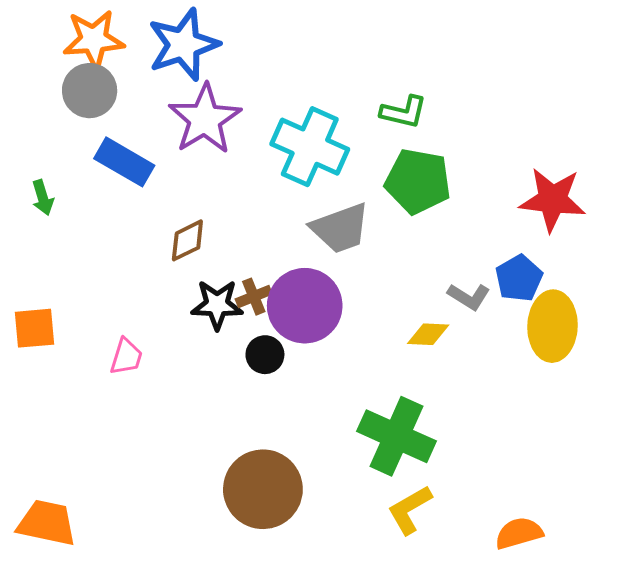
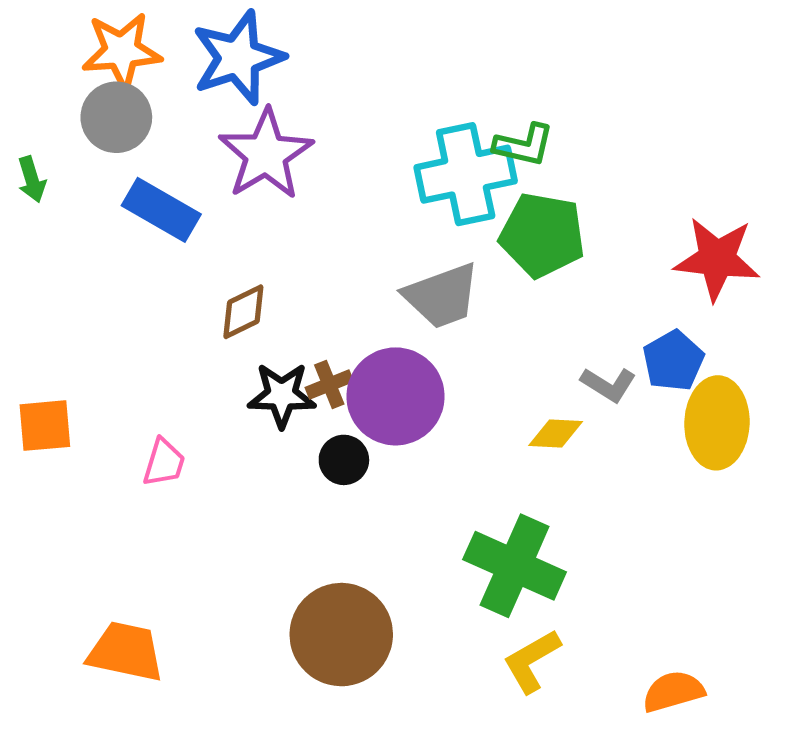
cyan cross: (310, 147) -> (466, 174), moved, turned -36
green arrow: (43, 198) -> (32, 179), moved
orange trapezoid: (47, 523) -> (126, 652), moved

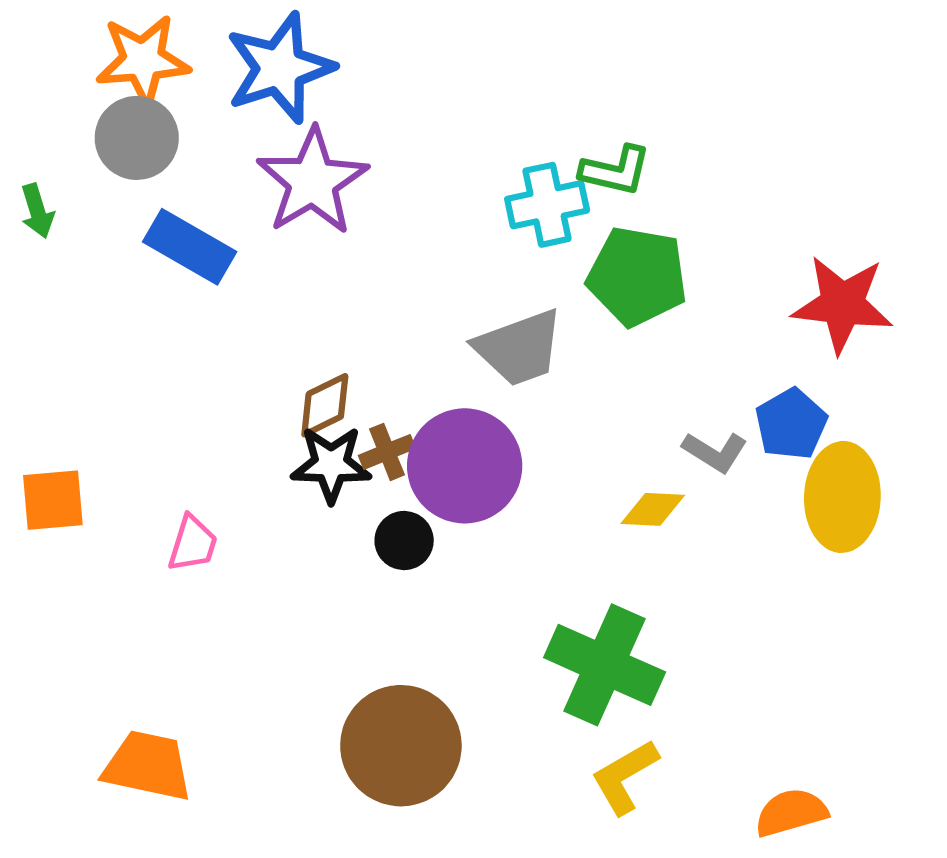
cyan cross: (466, 174) -> (547, 205), size x0.7
brown diamond: (243, 312) -> (325, 405), moved

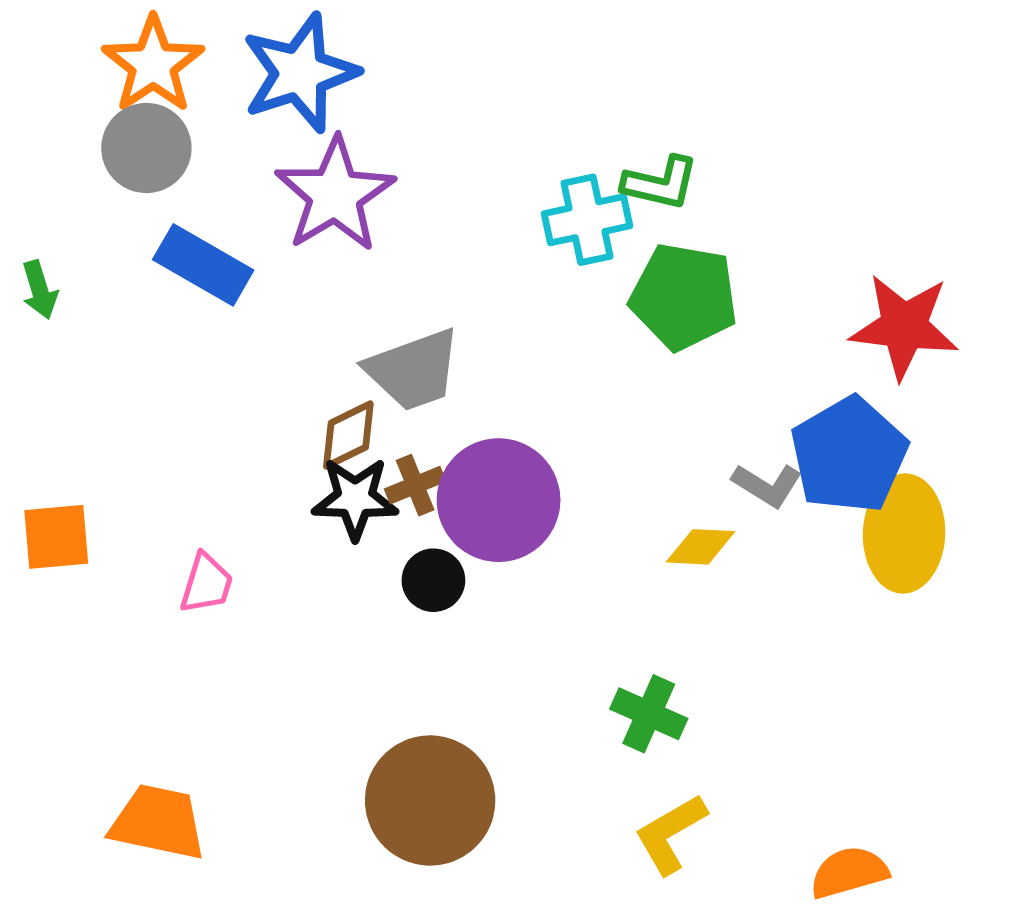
orange star: (143, 60) -> (153, 65), turned -30
green arrow: (37, 211) -> (40, 290), moved
gray trapezoid: (519, 348) -> (413, 370), moved
blue pentagon: (791, 424) -> (849, 455), size x1.5
green cross: (605, 665) -> (649, 714), size x0.6

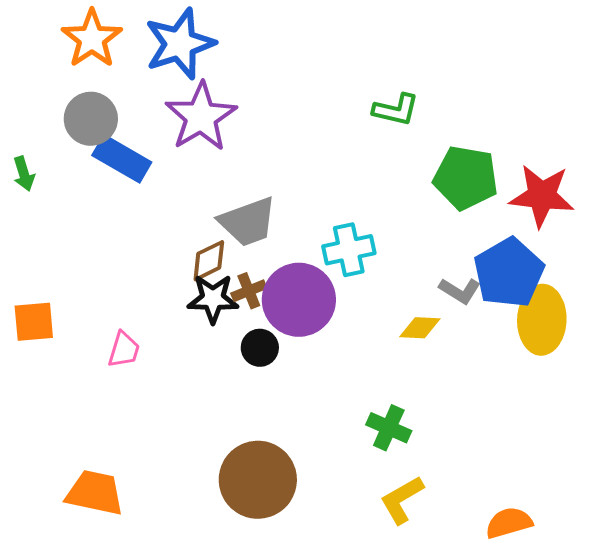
gray circle: (146, 148) -> (91, 119), moved
cyan cross: (587, 220) -> (349, 250), moved
green pentagon: (684, 297) -> (466, 178), moved

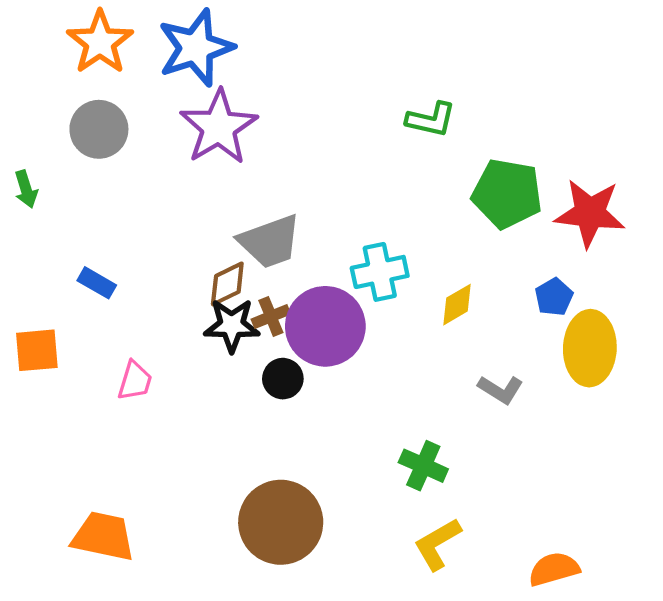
blue rectangle: (122, 159) -> (97, 283), moved, size x0.6
blue pentagon: (509, 273) -> (554, 297), size x0.5
gray L-shape: (460, 291) -> (501, 389), moved
yellow diamond: (420, 328) -> (457, 305), moved, turned -33

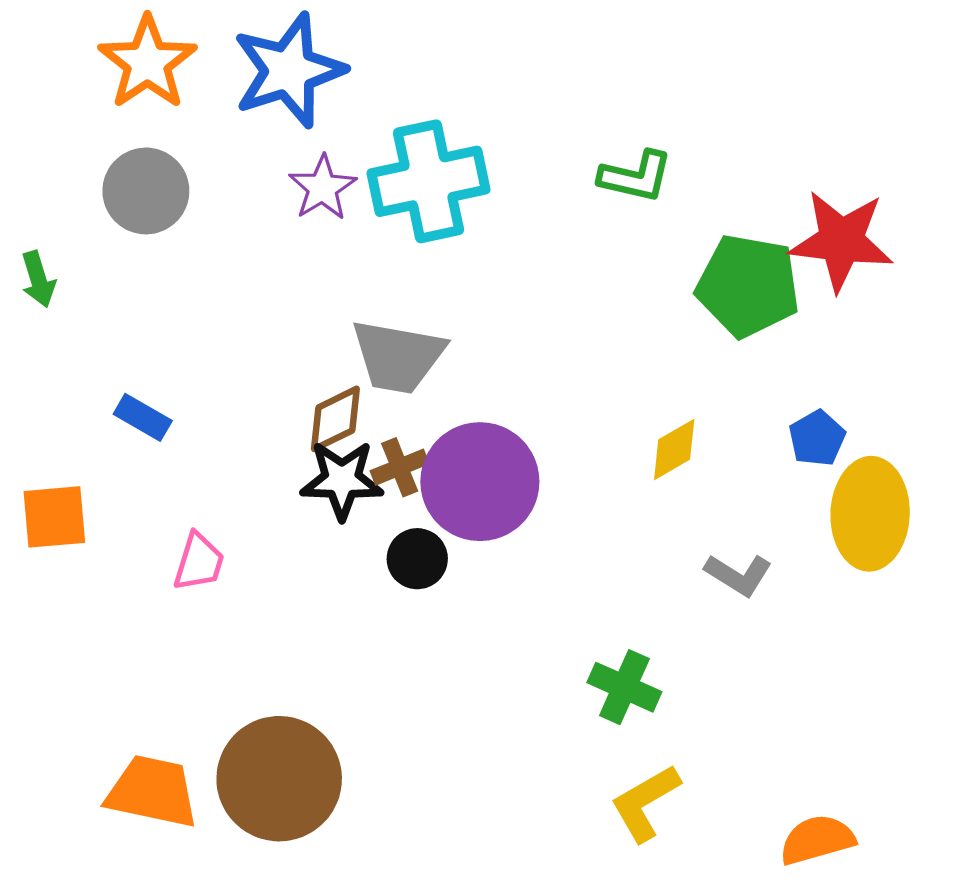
purple star: (219, 127) -> (323, 188), size x0.6
red star: (590, 213) -> (841, 241), moved
gray trapezoid: (270, 241) -> (398, 356), turned 30
cyan cross: (380, 272) -> (428, 181), moved, size x1.4
brown circle: (281, 522) -> (279, 779), moved

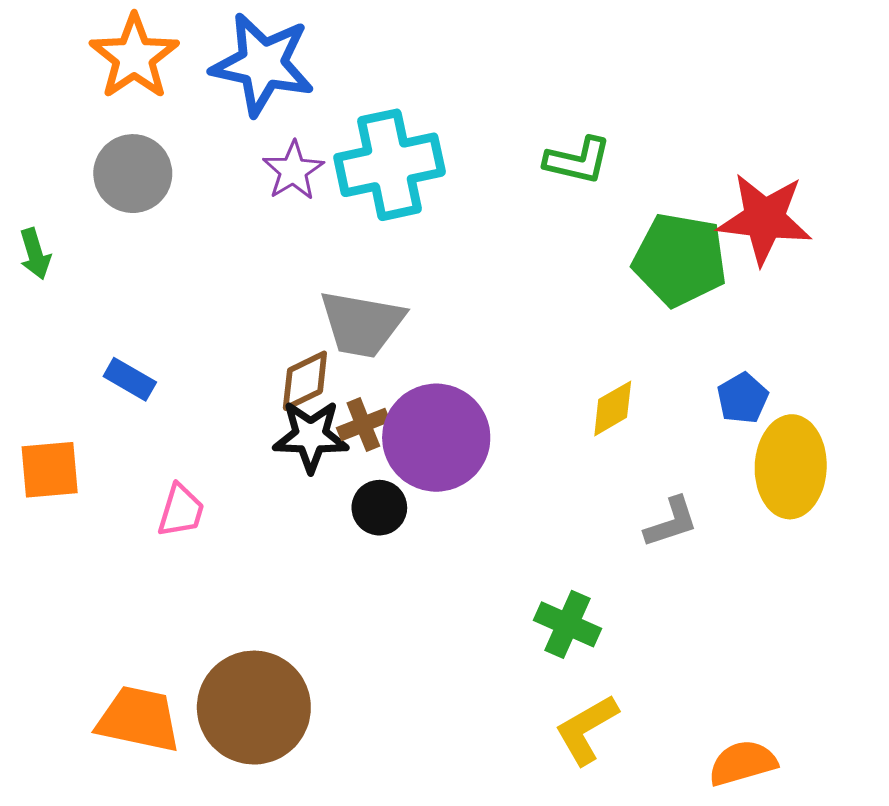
blue star: (289, 71) -> (263, 64), turned 30
gray L-shape: (738, 575) -> (671, 522), turned -50

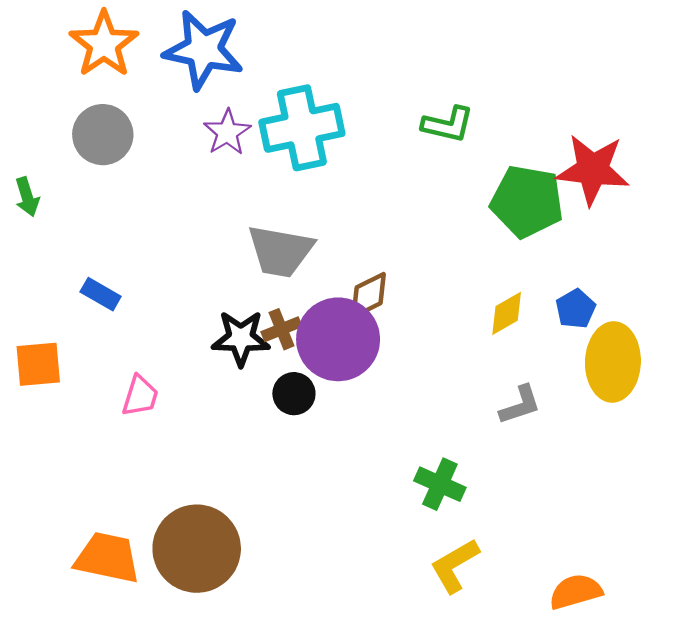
brown diamond: (305, 381) -> (369, 295), moved
yellow diamond: (613, 408) -> (507, 313), moved

